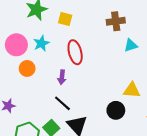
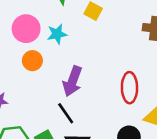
red ellipse: (75, 52) -> (129, 88), moved
purple arrow: (62, 77) -> (72, 81), size x1.6

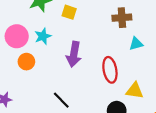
purple arrow: (72, 81) -> (74, 54), moved

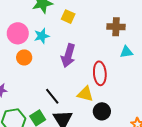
yellow triangle: (135, 91) -> (85, 94), moved

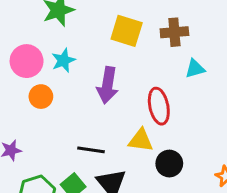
yellow square: (68, 17) -> (127, 31), moved, size x1.5
black line: (52, 96) -> (91, 150), turned -36

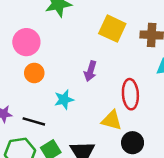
cyan star: (63, 60) -> (64, 100), moved
purple arrow: (107, 85) -> (90, 71), size x0.7
black line: (91, 150) -> (34, 121), moved

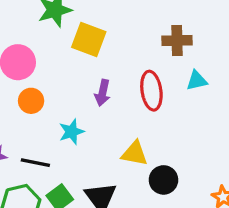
yellow square: (112, 29) -> (89, 39), moved
red ellipse: (130, 94) -> (151, 91), moved

